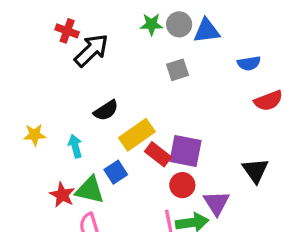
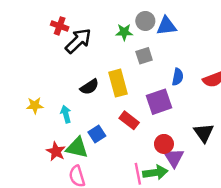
green star: (151, 24) -> (124, 32), moved
blue semicircle: (249, 63) -> (178, 77), moved, turned -70
yellow rectangle: (137, 135) -> (118, 83), moved, turned -70
purple square: (186, 151) -> (159, 102), moved, turned -30
red circle: (182, 185) -> (164, 144), moved

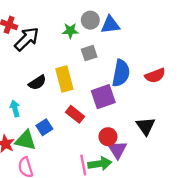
blue semicircle: (178, 77) -> (121, 73), size x1.6

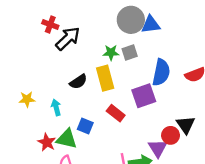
gray circle: (90, 20) -> (131, 20), size x1.5
green star: (70, 31) -> (111, 53), moved
blue square: (44, 127) -> (85, 126), turned -35
red circle: (108, 137) -> (171, 135), moved

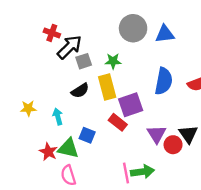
blue triangle: (151, 25) -> (165, 34), moved
gray square: (130, 53) -> (84, 61), moved
purple square: (144, 96) -> (131, 105), moved
purple triangle: (158, 148) -> (157, 134), moved

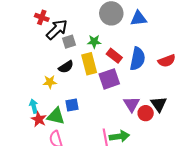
yellow star: (28, 108) -> (50, 82), moved
cyan arrow: (58, 116) -> (34, 106), moved
red rectangle: (118, 122) -> (114, 56), moved
blue square: (87, 135) -> (72, 105), turned -32

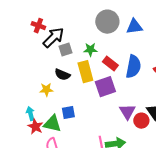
black semicircle: (66, 67) -> (62, 75), turned 56

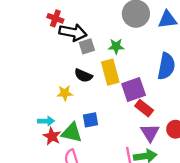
black arrow: (53, 38) -> (73, 32), turned 55
red rectangle: (110, 64) -> (144, 108), moved
purple triangle: (127, 112) -> (150, 133), moved
cyan arrow: (30, 114) -> (46, 121), turned 104

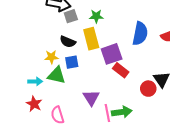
blue square: (90, 120) -> (72, 62), moved
green triangle: (72, 133) -> (57, 75), moved
purple triangle: (150, 133) -> (91, 98), moved
red star: (52, 136) -> (34, 104), moved

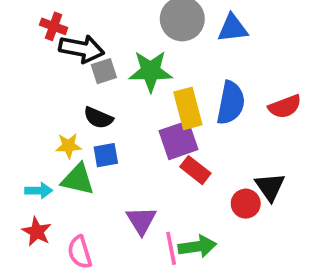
green star: (96, 16) -> (151, 71), size x1.6
yellow rectangle: (91, 39) -> (188, 108), moved

